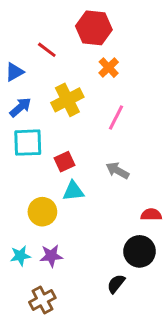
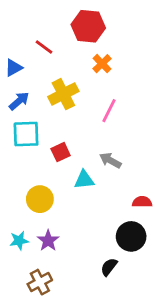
cyan triangle: (73, 191) -> (84, 180), moved
purple star: (51, 256) -> (48, 241), turned -30

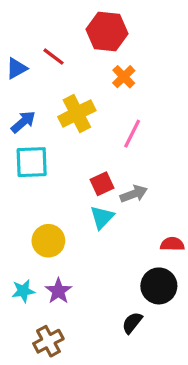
blue triangle: (14, 68) -> (17, 68), moved
red square: (61, 152) -> (102, 184), moved
gray arrow: (110, 160) -> (134, 194), turned 130
cyan triangle: (84, 180) -> (102, 217), turned -40

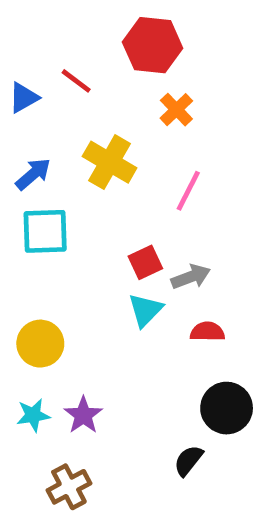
yellow cross: (77, 114) -> (110, 162), turned -33
yellow circle: (48, 241) -> (40, 344), moved
red semicircle: (172, 244) -> (207, 332), moved

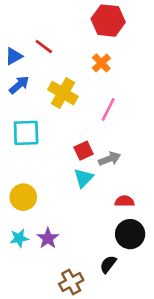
red hexagon: (153, 45) -> (108, 21), moved
blue arrow: (33, 174) -> (19, 85), moved
red semicircle: (207, 332) -> (125, 201), moved
brown cross: (69, 487) -> (71, 282), moved

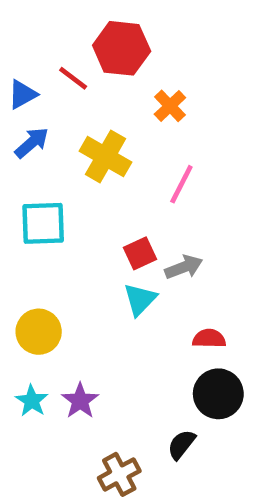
red hexagon: (108, 21) -> (122, 48), moved
cyan star: (19, 238) -> (32, 401), turned -30

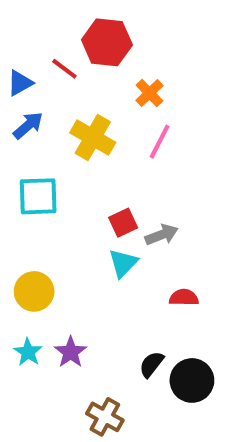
pink line: (181, 184) -> (160, 142), moved
black circle: (218, 394) -> (192, 380), moved
black semicircle: (181, 445) -> (151, 364), moved
brown cross: (119, 474) -> (105, 417), turned -33

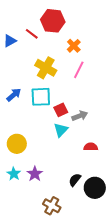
blue arrow: (28, 125) -> (14, 95), moved
cyan square: (38, 196) -> (41, 97), moved

